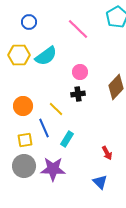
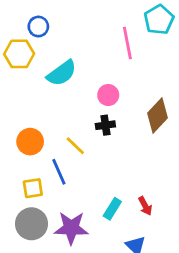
pink line: (78, 29) -> (127, 43), moved, turned 35
yellow hexagon: (19, 55) -> (19, 54), moved
cyan rectangle: (67, 139) -> (112, 209), moved

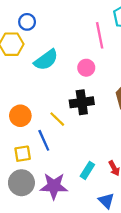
pink circle: (108, 95) -> (86, 68), moved
black cross: (105, 125) -> (82, 102), size x1.5

